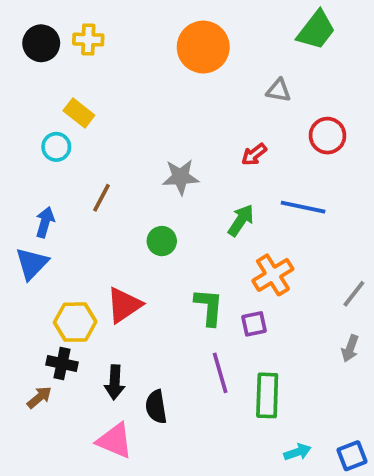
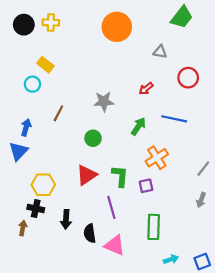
red triangle: (124, 305) -> (87, 175), moved
purple line: (220, 373) -> (111, 207), moved
brown arrow: (39, 397) -> (23, 228), turned -40
pink triangle: (115, 441) -> (115, 245), moved

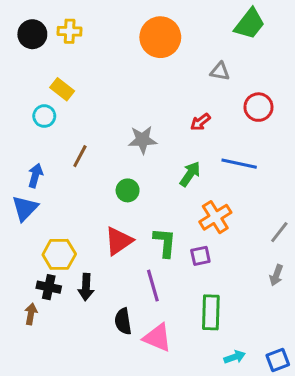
black arrow: (66, 219) -> (86, 287), moved

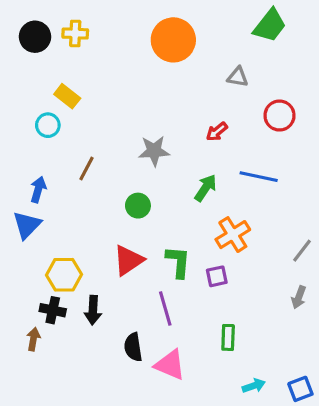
green rectangle: (211, 312) -> (228, 337), size x0.7

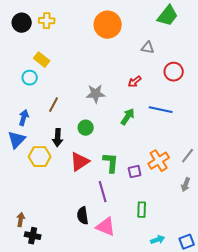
orange cross: (233, 235) -> (159, 161), moved
yellow hexagon: (64, 275) -> (40, 157), moved
black cross: (53, 310) -> (33, 236), moved
black arrow: (93, 310) -> (58, 138), moved
brown arrow: (33, 339) -> (21, 220), moved

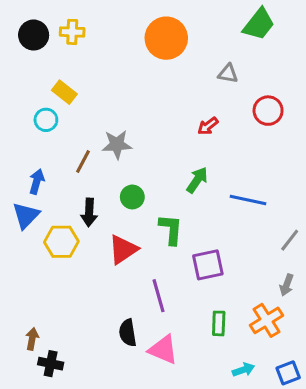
gray star: (96, 94) -> (117, 145), moved
blue line: (161, 110) -> (248, 200), moved
orange cross: (159, 161) -> (267, 320), moved
green L-shape: (111, 163) -> (171, 229), moved
purple square: (135, 172) -> (208, 265), size x1.5

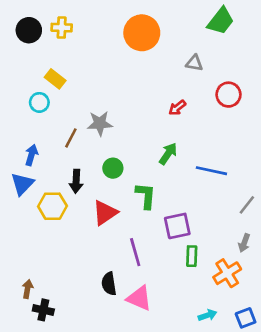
green rectangle: (219, 323) -> (192, 256), moved

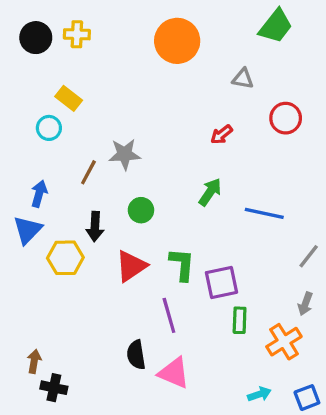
green L-shape: (146, 196) -> (182, 264), moved

